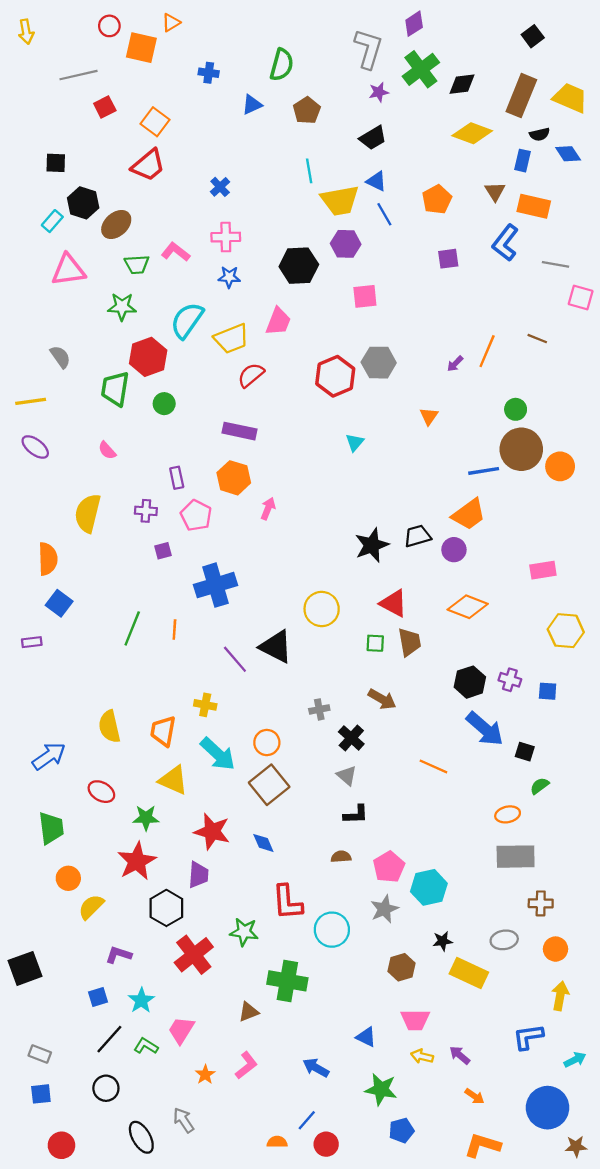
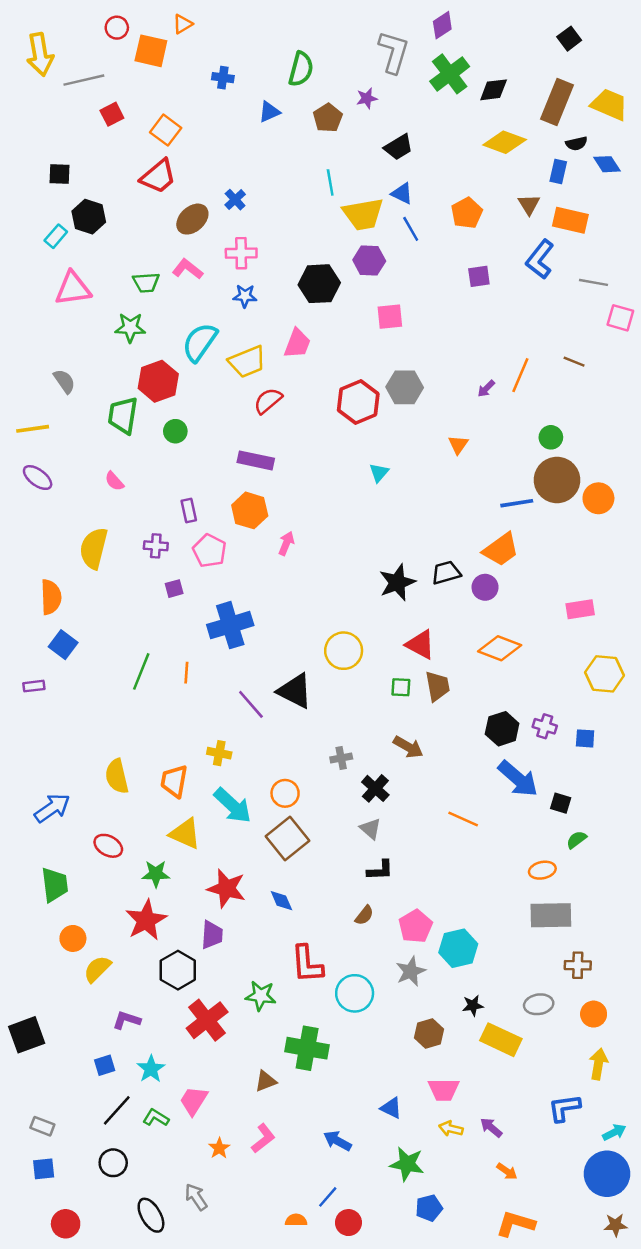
yellow arrow: (26, 32) -> (40, 54), moved, size x1.6
purple star: (379, 92) -> (367, 98), moved
brown ellipse: (116, 224) -> (192, 219), moved
brown semicircle: (341, 857) -> (364, 915), turned 132
blue circle: (548, 1108) -> (607, 1174), moved

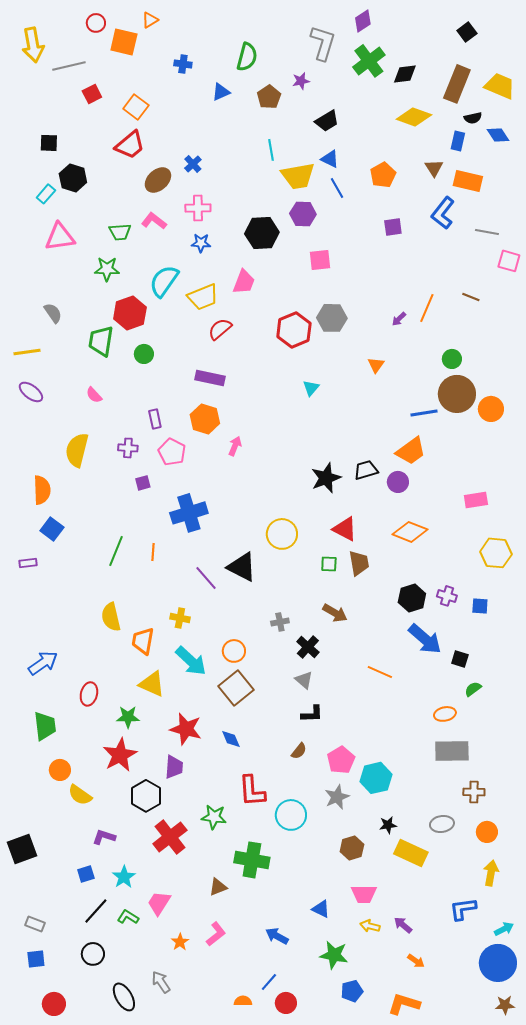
yellow semicircle: (117, 776) -> (111, 617), moved
red ellipse: (108, 846) -> (89, 694), turned 75
yellow semicircle: (97, 969) -> (80, 795), turned -100
orange L-shape: (516, 1224) -> (404, 1004), moved

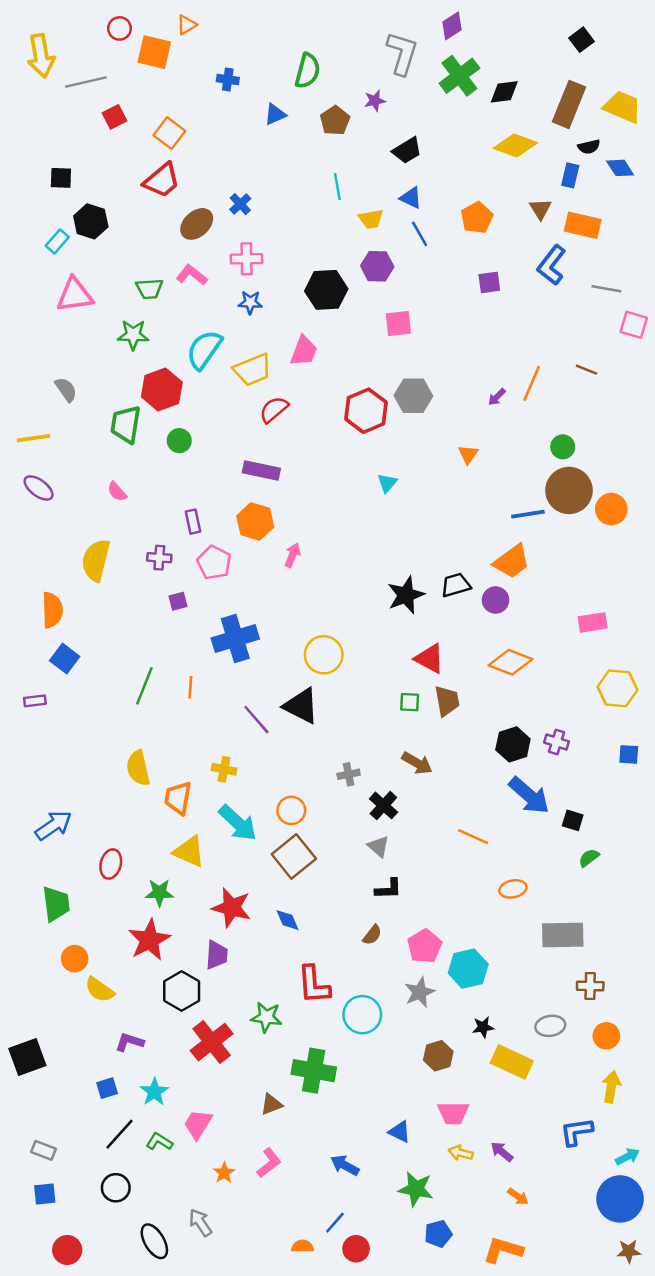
yellow trapezoid: (298, 176) -> (371, 219), size x0.6
yellow circle: (282, 534) -> (324, 655), moved
blue square: (480, 606) -> (629, 754), moved
orange ellipse: (445, 714) -> (513, 889), moved

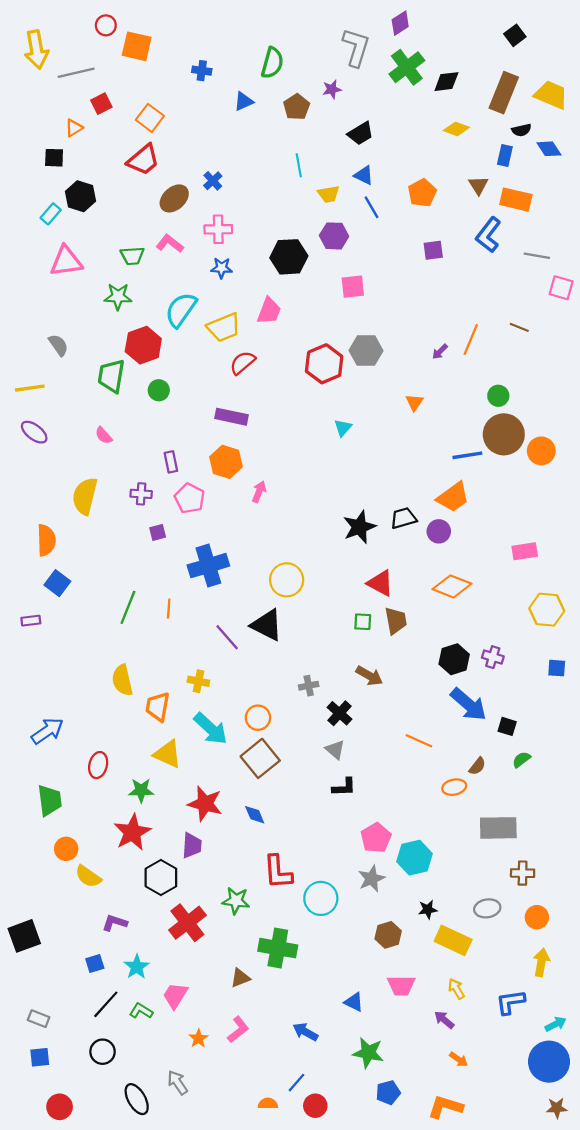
orange triangle: (187, 25) -> (74, 128), moved
yellow diamond: (515, 145) -> (456, 129), size x0.7
brown semicircle: (372, 935) -> (477, 766), moved
yellow arrow: (461, 1153) -> (456, 989), moved, turned 45

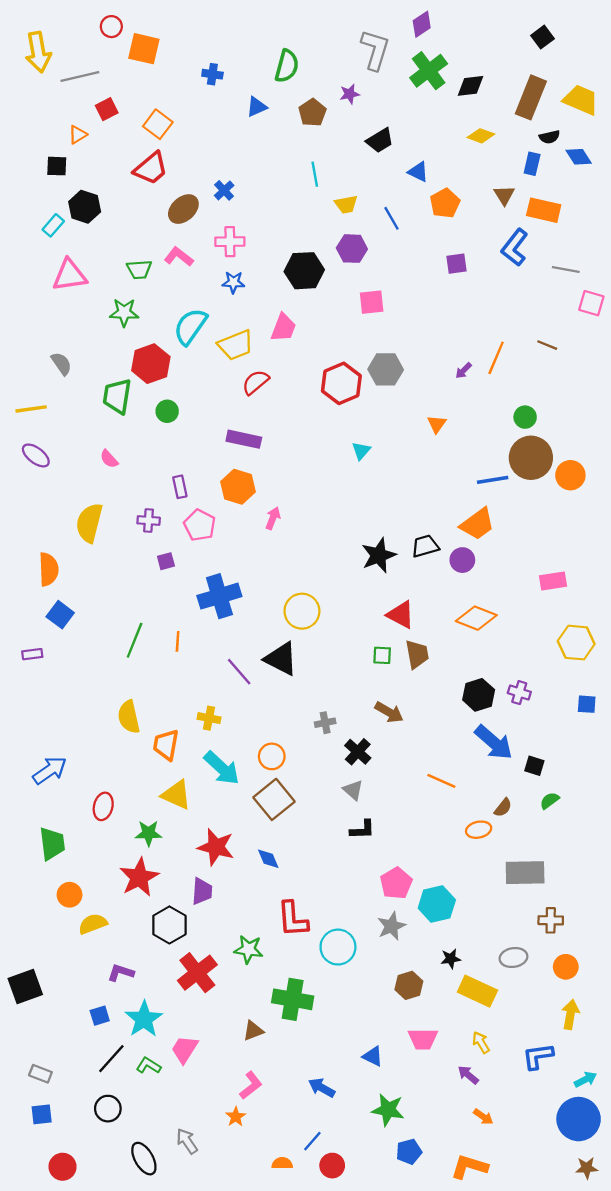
blue triangle: (364, 175) -> (418, 172), moved
yellow semicircle: (88, 876) -> (93, 924), turned 124
cyan star: (137, 967) -> (144, 1019), size x1.4
orange star: (198, 1038) -> (236, 1117), moved

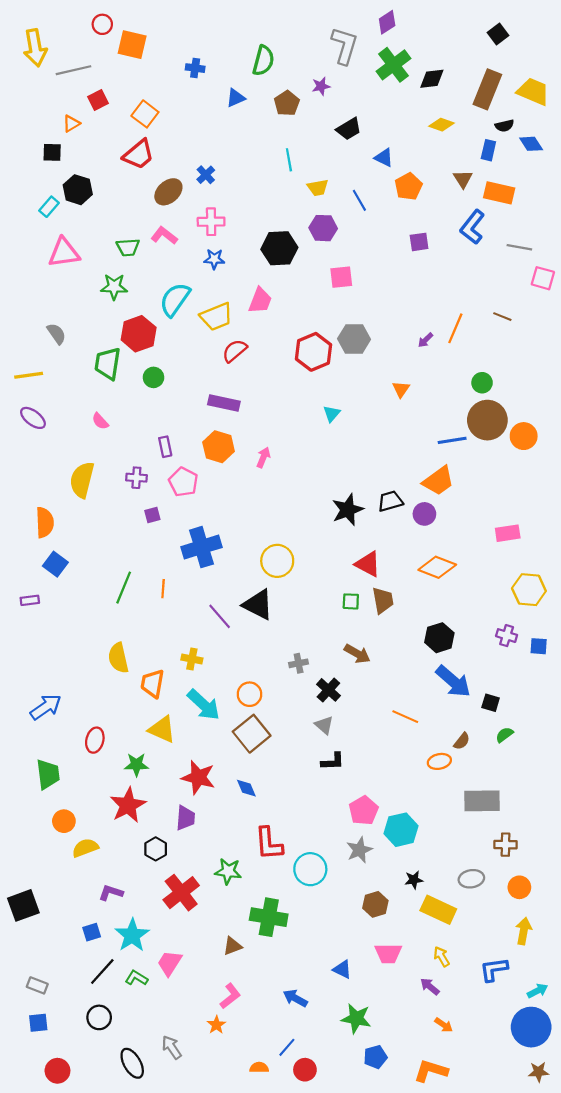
pink arrow: (273, 518) -> (263, 457), moved
purple cross: (519, 693) -> (507, 636), moved
black hexagon: (169, 925) -> (156, 849), size x0.7

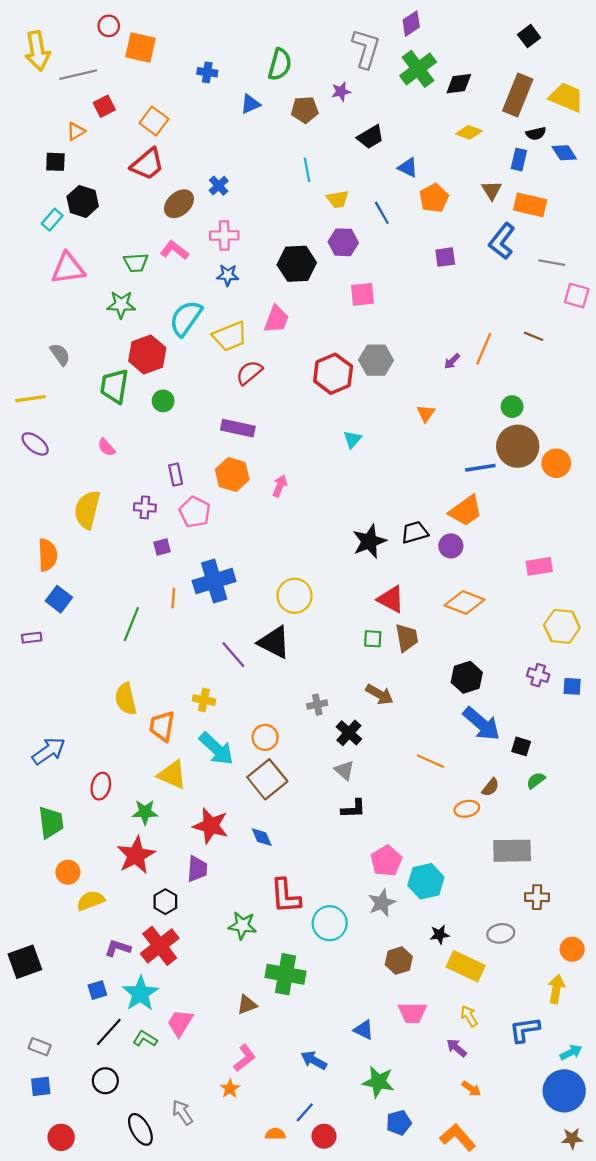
brown pentagon: (287, 103) -> (305, 110), turned 30
orange line: (163, 589) -> (173, 598), moved
orange circle: (519, 887) -> (572, 949), moved
red cross: (181, 893) -> (160, 946), moved
orange L-shape: (431, 1071) -> (458, 1137), turned 32

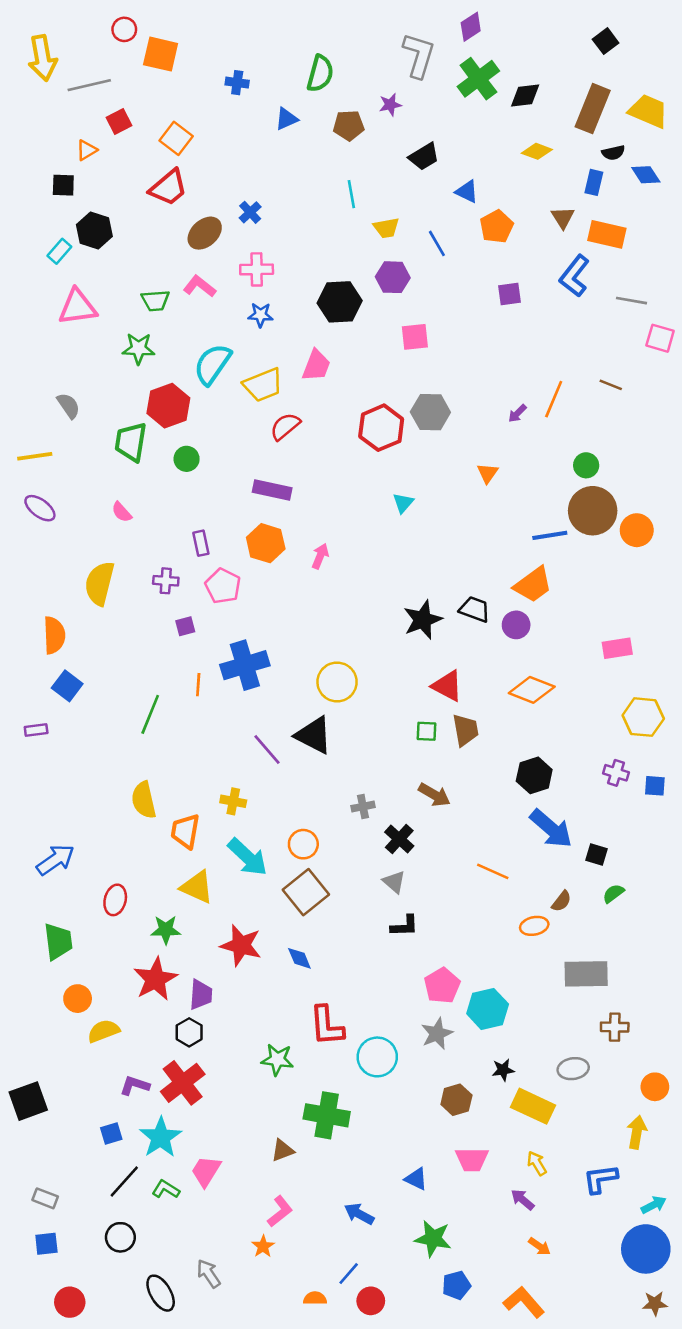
black trapezoid: (415, 532) -> (475, 609), turned 36
purple trapezoid: (197, 869) -> (201, 995), moved

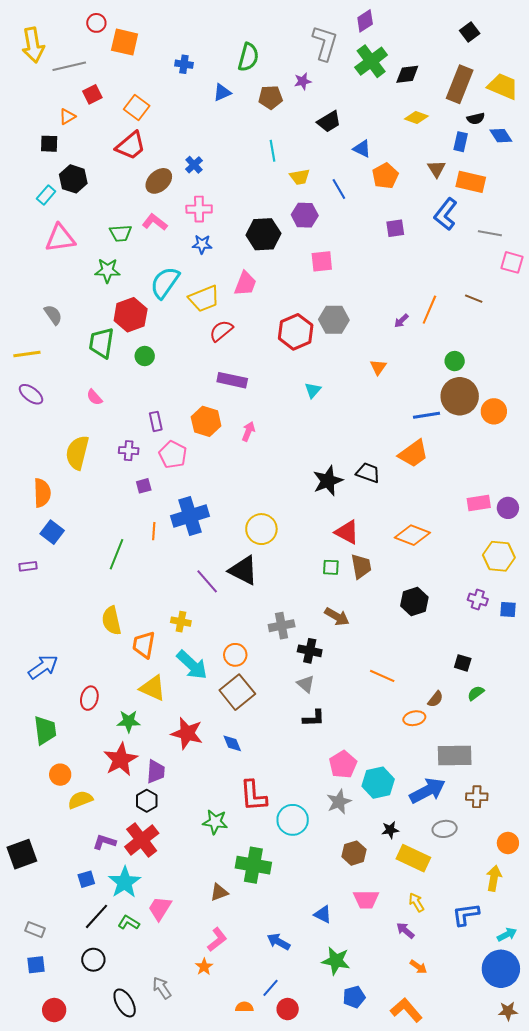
purple rectangle: (272, 490) -> (232, 380), moved
purple circle: (516, 625) -> (508, 508), moved
gray cross: (363, 807) -> (282, 626), size x1.4
blue arrow: (551, 829) -> (427, 791), moved, turned -69
black cross: (399, 839) -> (310, 651), turned -30

